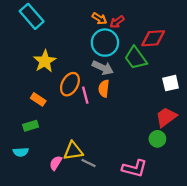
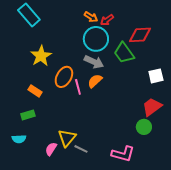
orange semicircle: (104, 89) -> (95, 81), turned 42
yellow triangle: (73, 151) -> (67, 138), turned -42

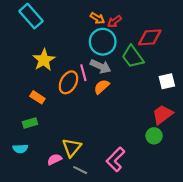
pink line: (78, 87) -> (83, 73), moved
pink semicircle: (51, 149) -> (55, 159), turned 32
gray line: (81, 149) -> (80, 170), moved
pink L-shape: (123, 154) -> (116, 159), moved, turned 120

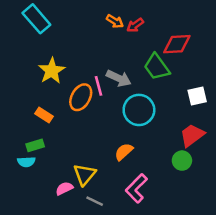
cyan circle: (103, 42) -> (139, 110), moved
orange semicircle: (102, 87) -> (124, 152), moved
cyan semicircle: (20, 149) -> (26, 162), moved

